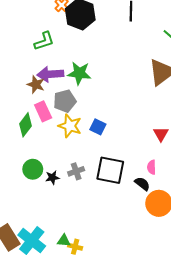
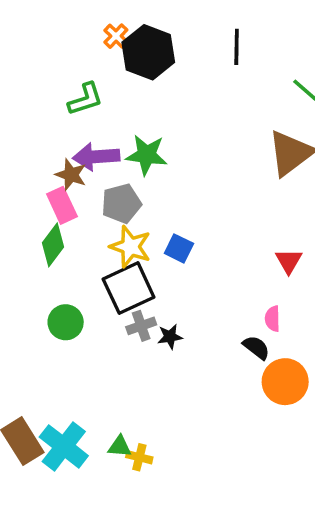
pink rectangle: (43, 111) -> (62, 205), moved
black square: (110, 170) -> (129, 288), moved, turned -36
black star: (52, 178) -> (170, 337), moved

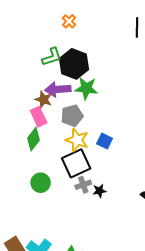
black hexagon: (148, 52) -> (74, 64), moved

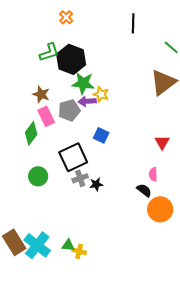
purple arrow: (58, 89) -> (87, 101), moved, size x0.7
pink rectangle: (39, 117) -> (46, 116), moved
yellow star: (77, 140) -> (101, 94), moved, size x0.7

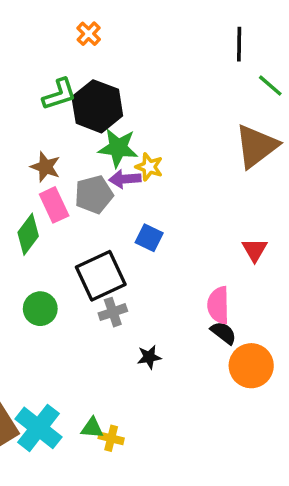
black line: (133, 23) -> (239, 44), moved
pink semicircle: (153, 174) -> (218, 305), moved, size x1.5
black star: (96, 184) -> (149, 357), moved

